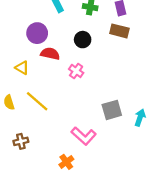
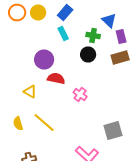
brown rectangle: (119, 31) -> (120, 58), turned -30
black circle: (83, 40) -> (88, 54), moved

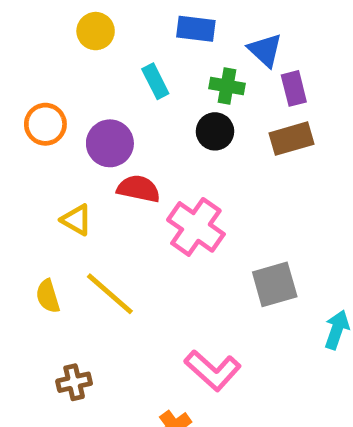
orange circle: (17, 12) -> (45, 124), moved
blue rectangle: (65, 12) -> (196, 29), moved, turned 56
pink cross: (80, 94) -> (196, 227), size x1.6
gray square: (113, 130) -> (275, 284), moved

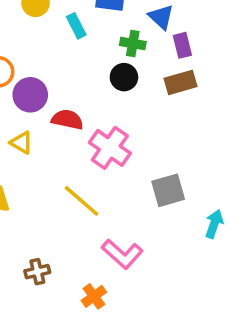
cyan rectangle: (155, 81) -> (76, 26), moved
purple circle: (110, 143) -> (30, 95), moved
yellow line: (110, 294) -> (82, 201), moved
brown cross: (74, 382) -> (37, 272), moved

